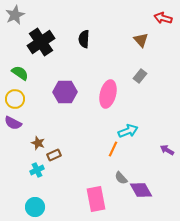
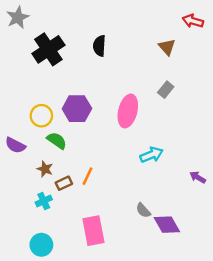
green semicircle: (20, 73) -> (57, 141), moved
yellow circle: (15, 99) -> (41, 116), moved
orange line: (113, 149) -> (88, 176), moved
pink rectangle: (96, 199) -> (93, 231), moved

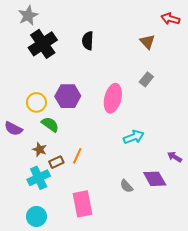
gray star: (18, 17) -> (28, 16), moved
cyan cross: (44, 201) -> (39, 178), size x1.5
purple diamond: (167, 225) -> (155, 179), moved

